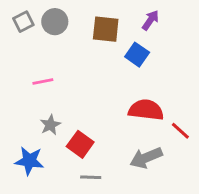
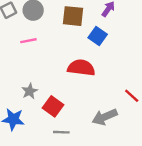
pink line: (43, 81) -> (28, 41), moved
red semicircle: (146, 110) -> (81, 68), moved

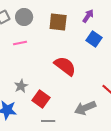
blue square: (98, 36) -> (94, 39), moved
red semicircle: (81, 68) -> (65, 66), turned 30

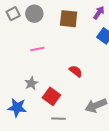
pink line: (20, 43) -> (37, 49), moved
red semicircle: (65, 66) -> (76, 71), moved, size x0.6

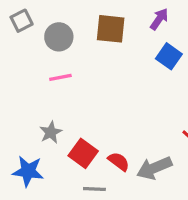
gray circle: (34, 14) -> (59, 37), moved
red semicircle: (76, 71) -> (119, 161), moved

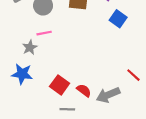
gray star: (51, 132) -> (30, 47), moved
blue star: (28, 171) -> (22, 74), moved

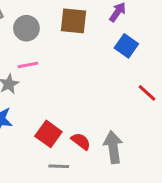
red line: (133, 75) -> (147, 93), moved
gray arrow: (108, 95) -> (113, 147), turned 105

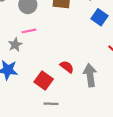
red semicircle: (81, 141) -> (67, 67), moved
gray arrow: (113, 147) -> (90, 75), moved

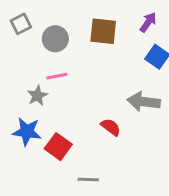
gray arrow: (90, 75) -> (144, 102), moved, turned -75
red square: (44, 81) -> (58, 147), moved

